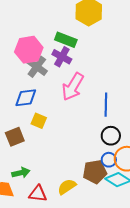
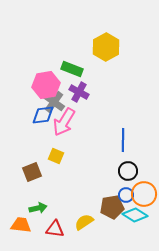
green rectangle: (66, 40) -> (72, 69), moved
pink arrow: (73, 87) -> (64, 122), moved
blue diamond: (26, 98) -> (43, 115), moved

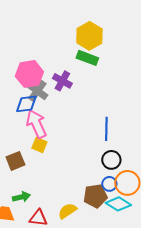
green rectangle: (72, 69) -> (87, 58), moved
pink arrow: (64, 122) -> (36, 124), moved, turned 124

